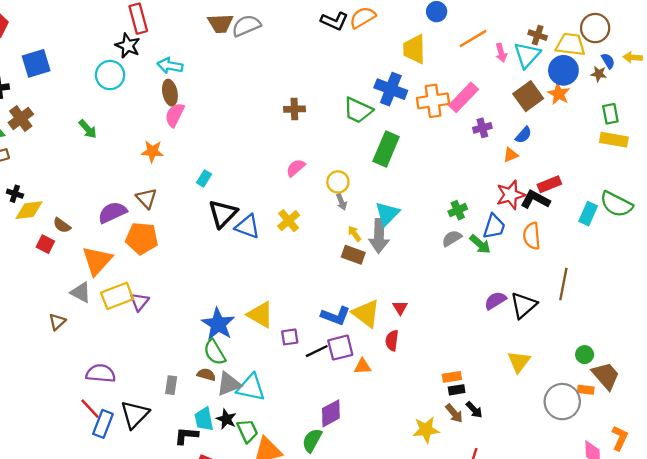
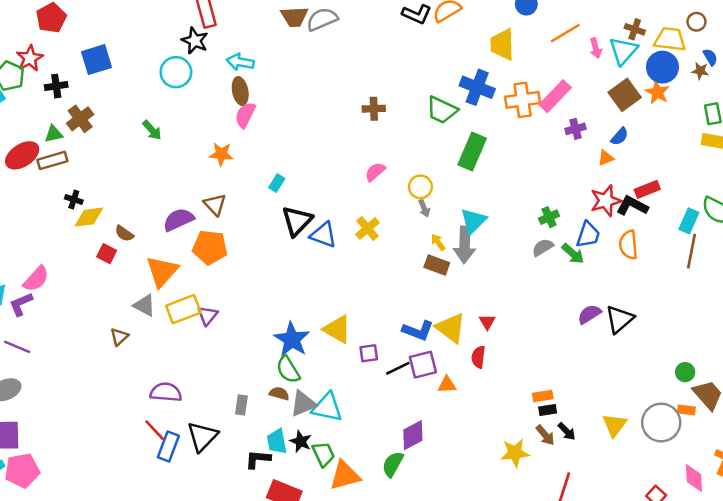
brown circle: (595, 28) -> (696, 22), size x0.6
brown line: (563, 284) -> (691, 251), moved
yellow triangle: (519, 362) -> (615, 425), moved

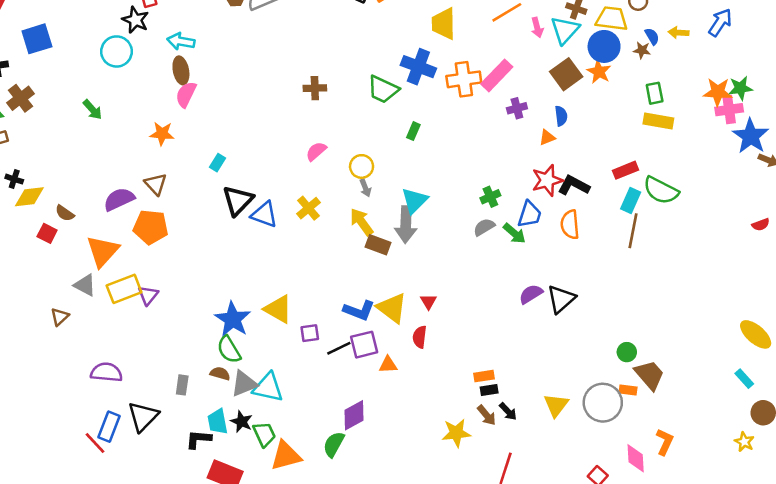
blue semicircle: (620, 136) -> (561, 116), turned -48
green rectangle: (472, 152) -> (413, 131), size x0.5
red rectangle: (647, 189) -> (626, 170), moved
yellow arrow: (438, 242) -> (362, 222), moved, size x1.6
red line: (154, 430) -> (95, 443), moved

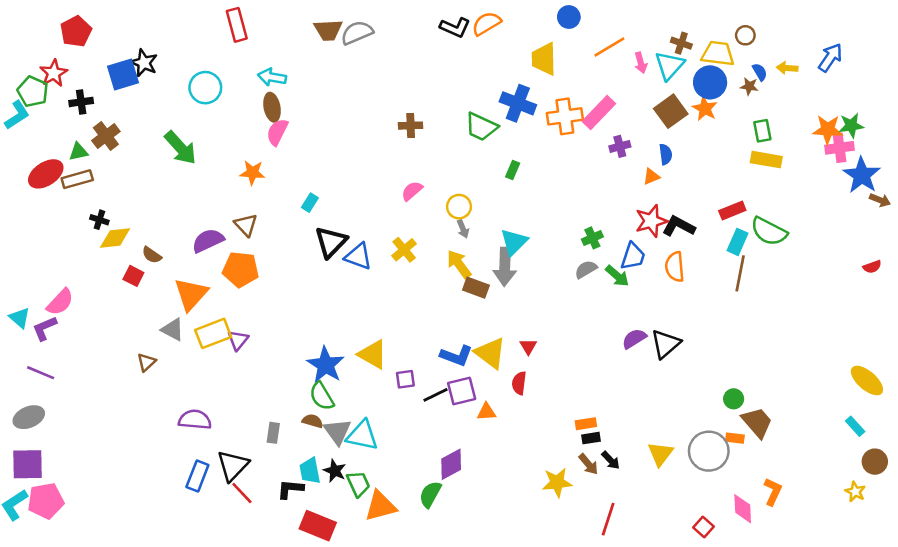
black star: (135, 20) -> (144, 63), moved
green arrow: (92, 110) -> (180, 148), size x1.6
gray triangle: (244, 384) -> (337, 432), turned -44
red line: (95, 443) -> (242, 493), moved

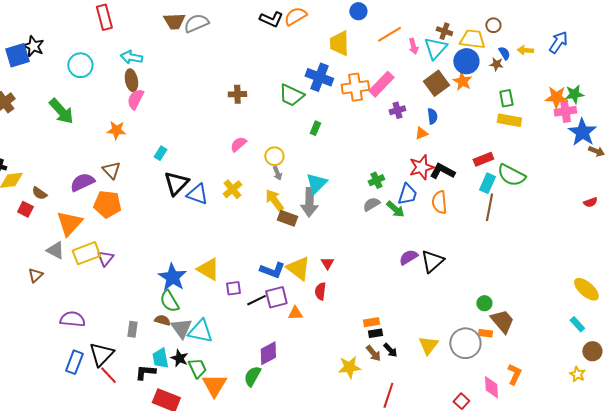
orange triangle: (381, 506) -> (214, 385), turned -44

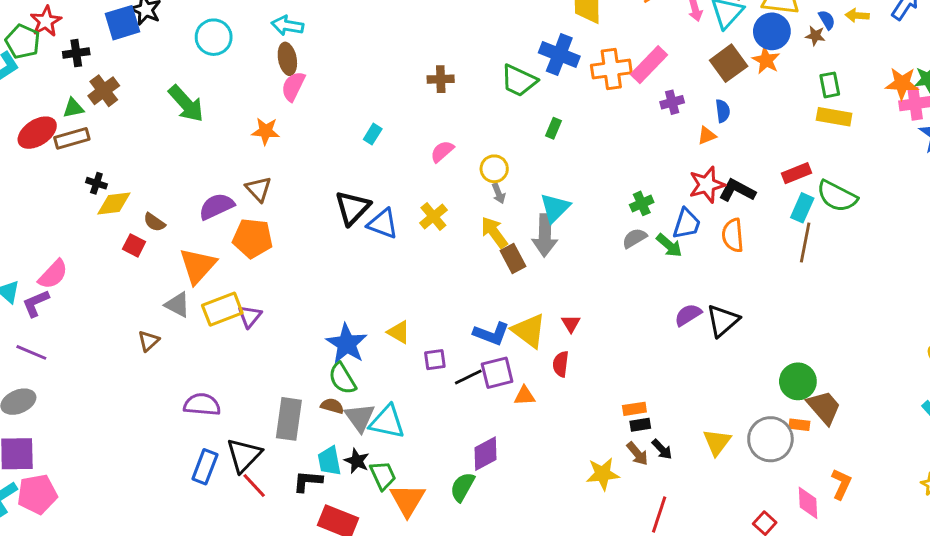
cyan rectangle: (160, 153) -> (373, 134), moved
brown rectangle: (287, 218) -> (513, 258), turned 42
yellow triangle: (208, 269) -> (399, 332), size x0.7
green circle: (484, 303) -> (798, 381), size x1.6
gray rectangle: (132, 329) -> (289, 419), size x1.8

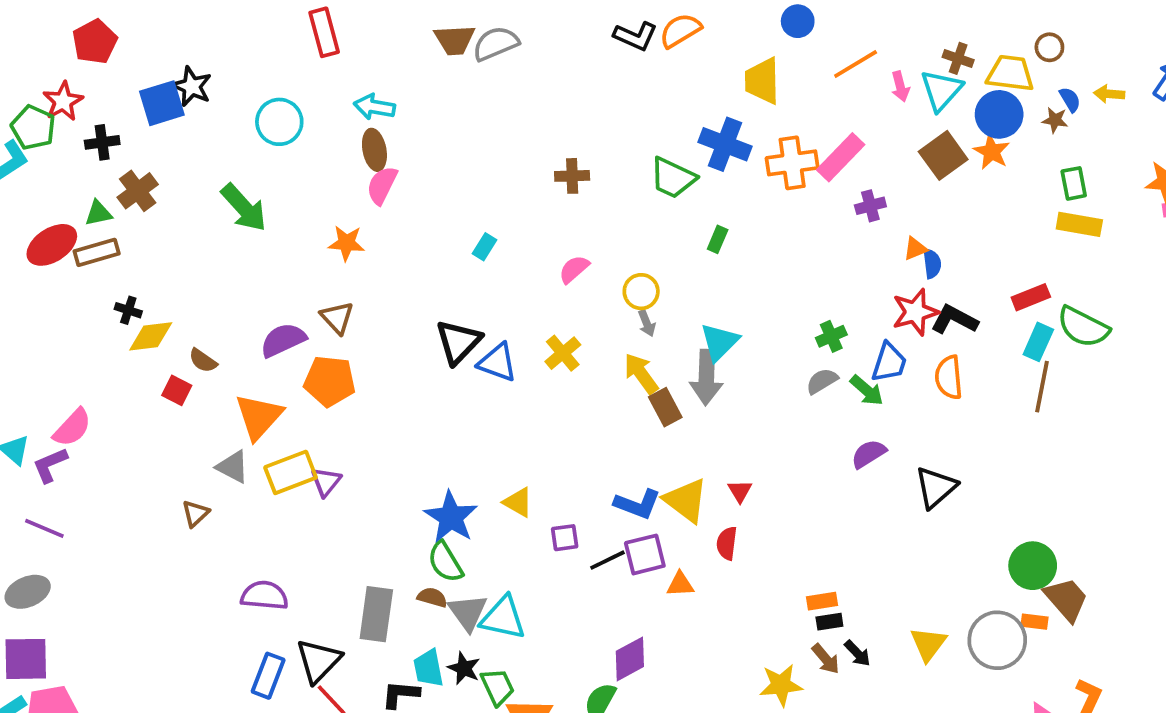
blue semicircle: (723, 111) -> (932, 264), moved
purple semicircle: (688, 315) -> (869, 454), moved

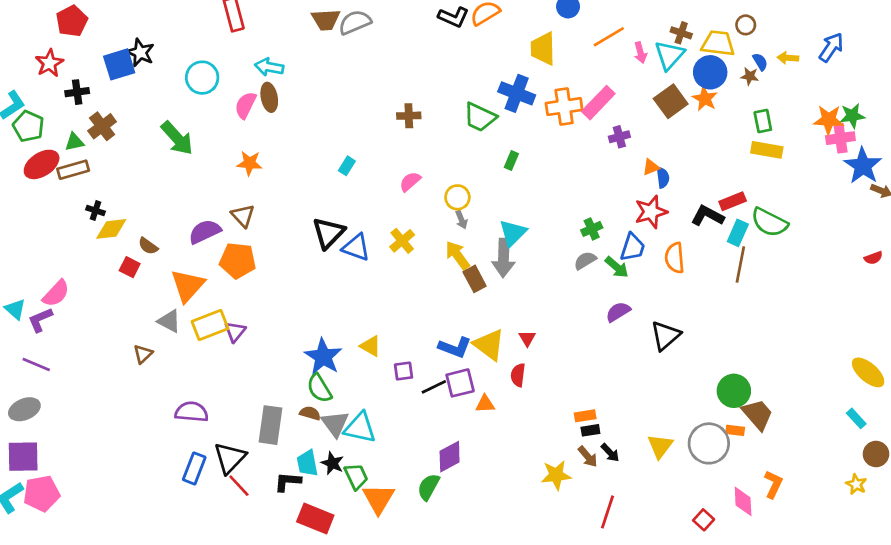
green pentagon: (33, 127) -> (28, 126), moved
pink semicircle: (382, 185) -> (246, 105), moved
black L-shape: (954, 320) -> (708, 216), moved

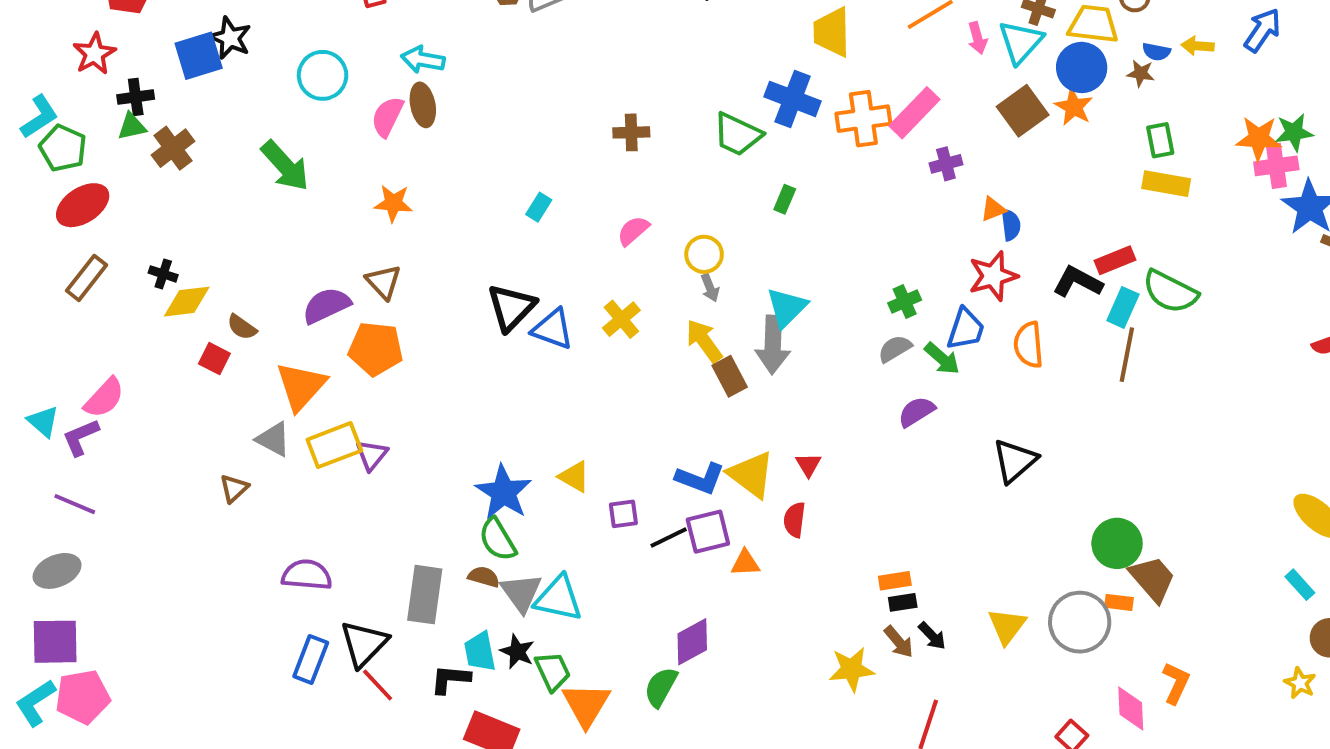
blue semicircle: (760, 62) -> (1156, 52), turned 132
green triangle: (74, 142) -> (132, 126), moved
brown rectangle: (73, 170) -> (87, 278), moved, turned -36
purple semicircle: (618, 312) -> (916, 412), moved

